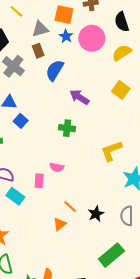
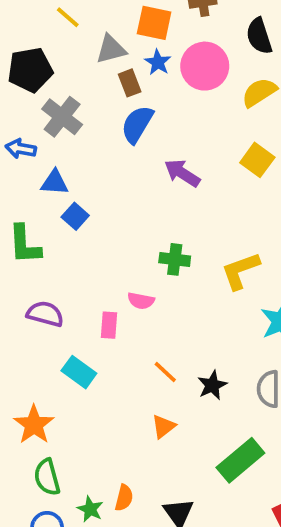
brown rectangle: (38, 51) -> (130, 83), moved
green cross: (67, 128) -> (175, 259), moved
cyan rectangle: (15, 196) -> (79, 372), moved
orange triangle: (60, 224) -> (163, 426), moved

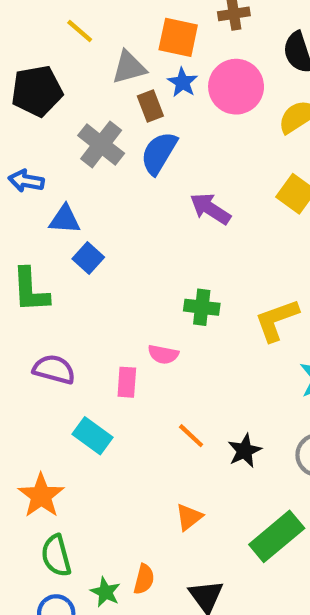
gray cross: (62, 117) -> (101, 144), moved
orange triangle: (163, 426) -> (189, 517), moved

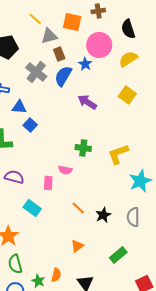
yellow line: (80, 31) -> (35, 19), moved
blue star: (182, 82) -> (85, 64), moved
green rectangle: (277, 536) -> (118, 255), size x0.7

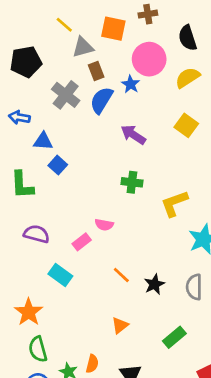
green cross: (83, 148) -> (132, 182), moved
pink rectangle: (48, 183) -> (82, 242), turned 48

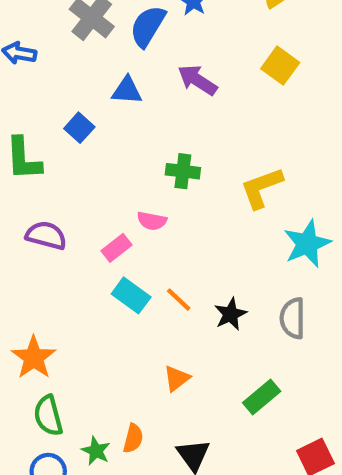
blue triangle: (43, 141) -> (127, 90), moved
green cross: (132, 182) -> (183, 171), moved
cyan rectangle: (60, 275) -> (131, 295), moved

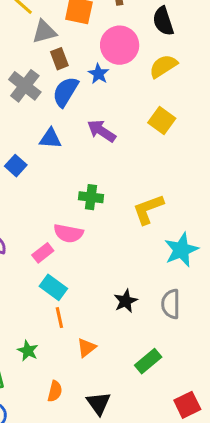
pink semicircle: (152, 221) -> (68, 233), size x1.4
orange line: (179, 300) -> (59, 318), moved, turned 35
green star: (96, 451) -> (28, 351), moved

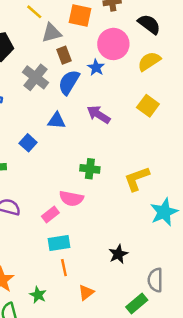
black semicircle: (163, 21) -> (149, 24), turned 145
cyan rectangle: (53, 287) -> (59, 243), turned -45
gray semicircle: (171, 304) -> (155, 280), moved

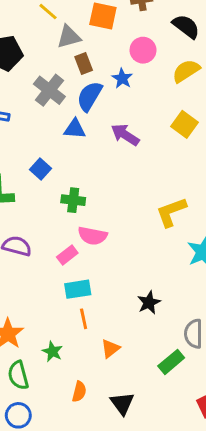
pink circle: (113, 44) -> (143, 50), size x0.7
blue triangle: (57, 121) -> (75, 129), moved
green cross: (90, 169) -> (73, 200), moved

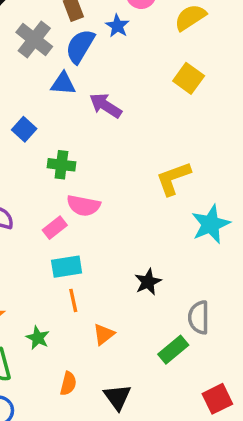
purple arrow: (125, 135) -> (106, 106), moved

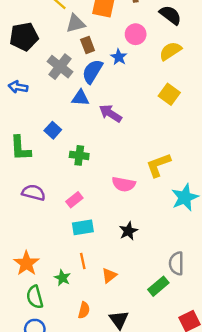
pink semicircle: (83, 206) -> (124, 184), moved
black star: (148, 282) -> (128, 231), moved
orange line: (73, 300) -> (83, 261), moved

